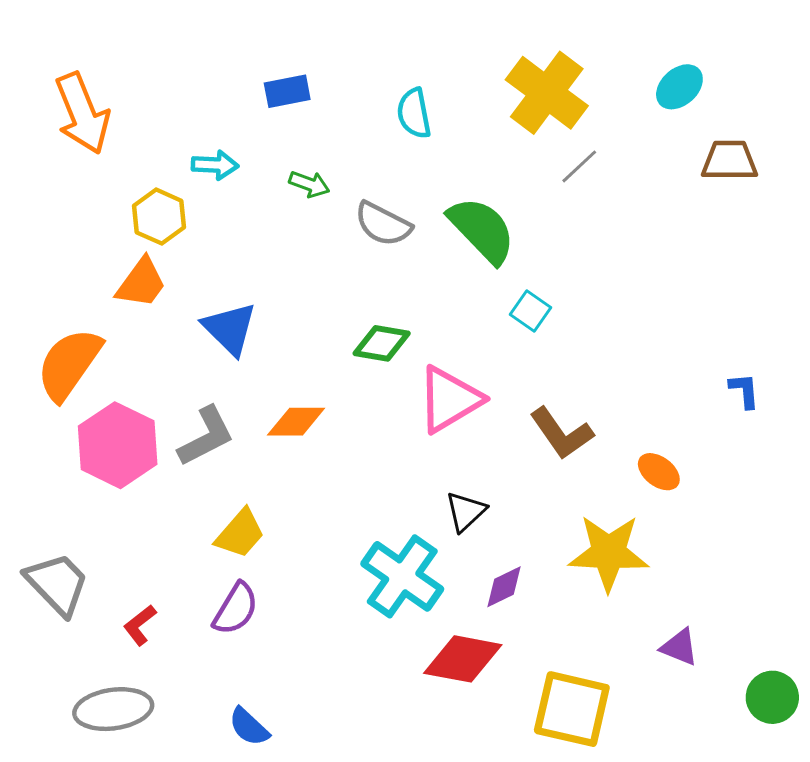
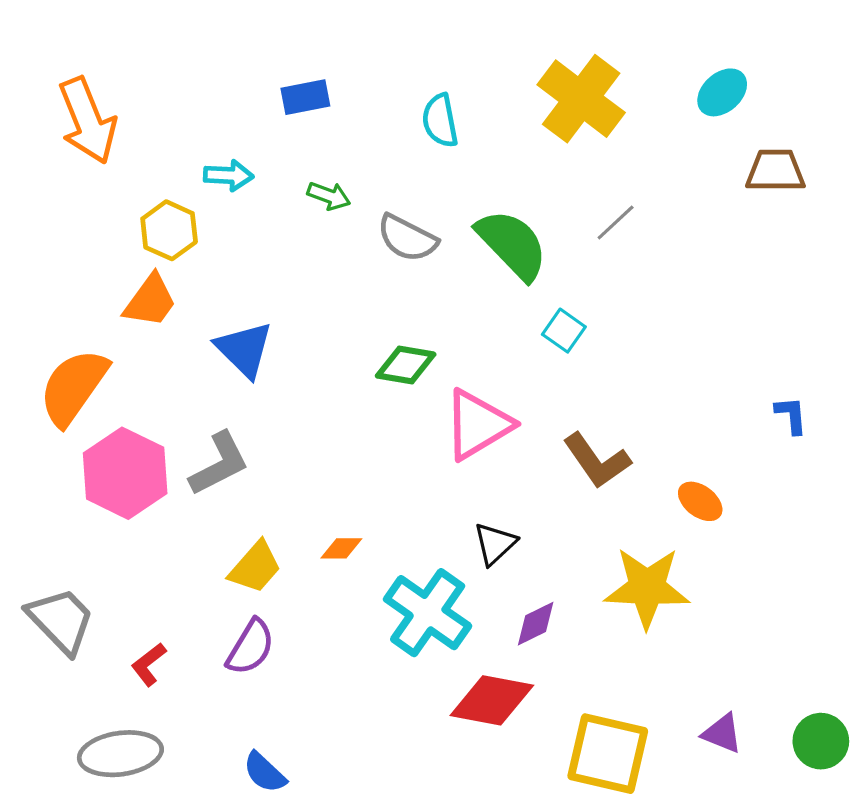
gray line: (579, 166) -> (616, 222), moved
orange diamond: (296, 422) -> (341, 548), moved, size x0.7
purple triangle: (679, 647) -> (722, 733), moved

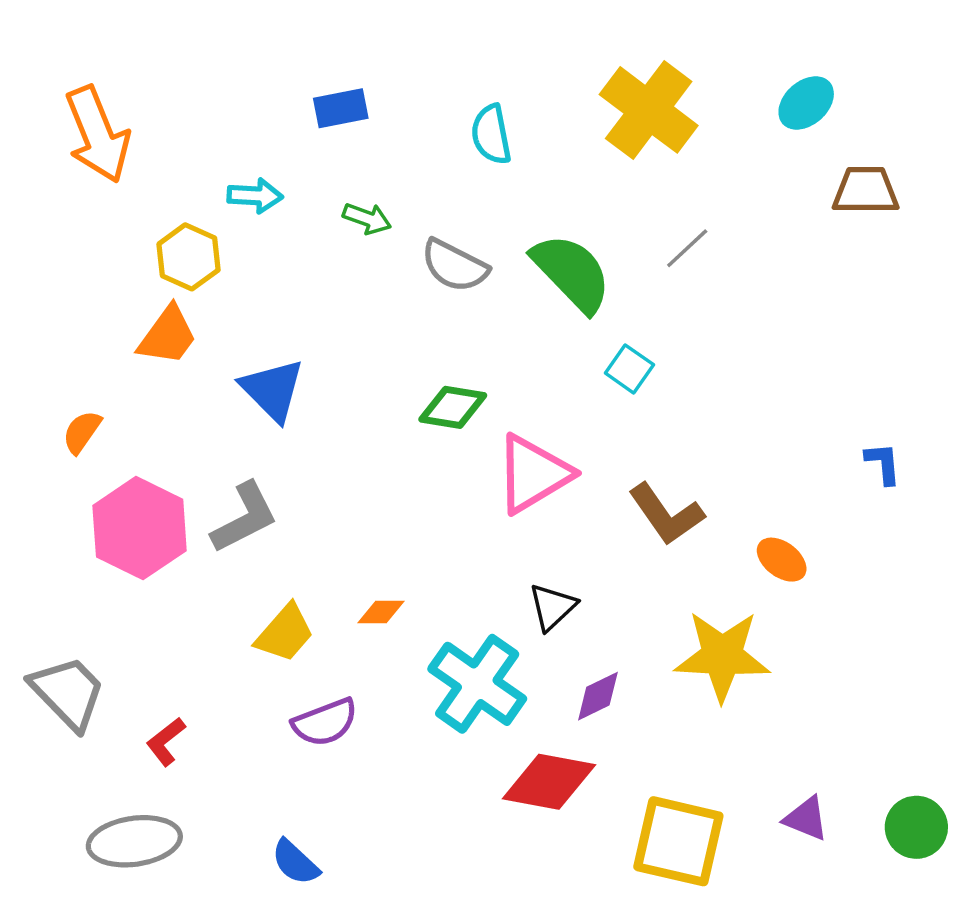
orange semicircle: (73, 387) -> (82, 432), size x0.5
purple semicircle: (251, 647) -> (325, 722), moved, turned 38

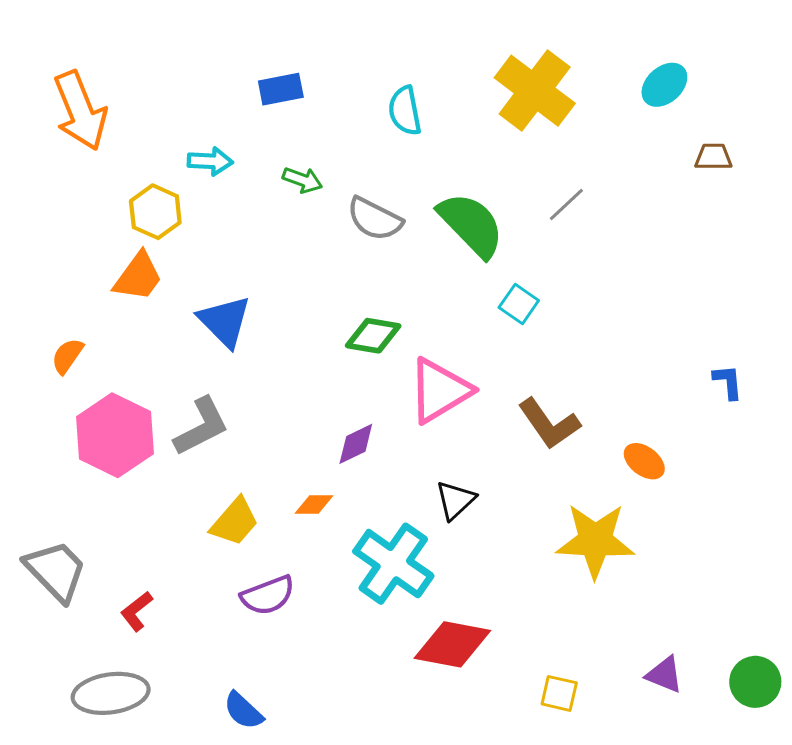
brown trapezoid: (866, 190) -> (713, 157), size x0.7
purple diamond: (598, 696) -> (356, 444), moved
yellow square: (678, 841) -> (559, 693), size x0.5

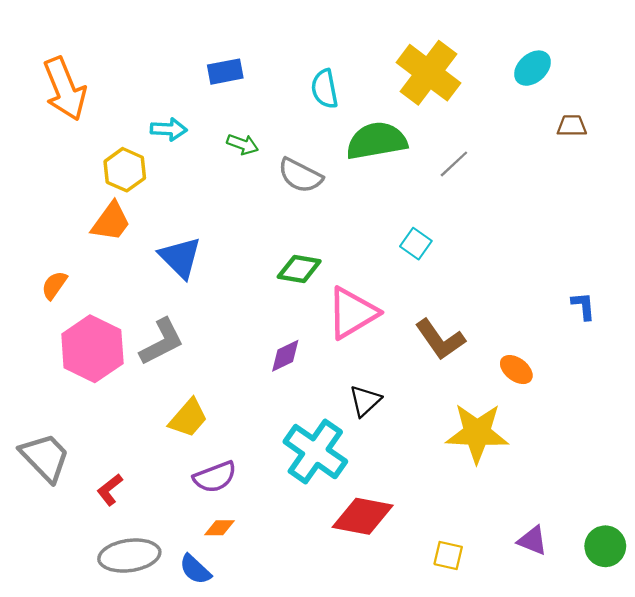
green semicircle: (471, 225) -> (377, 141), moved, turned -56
orange diamond: (314, 504) -> (219, 528), moved
gray ellipse: (111, 693) -> (129, 556), moved

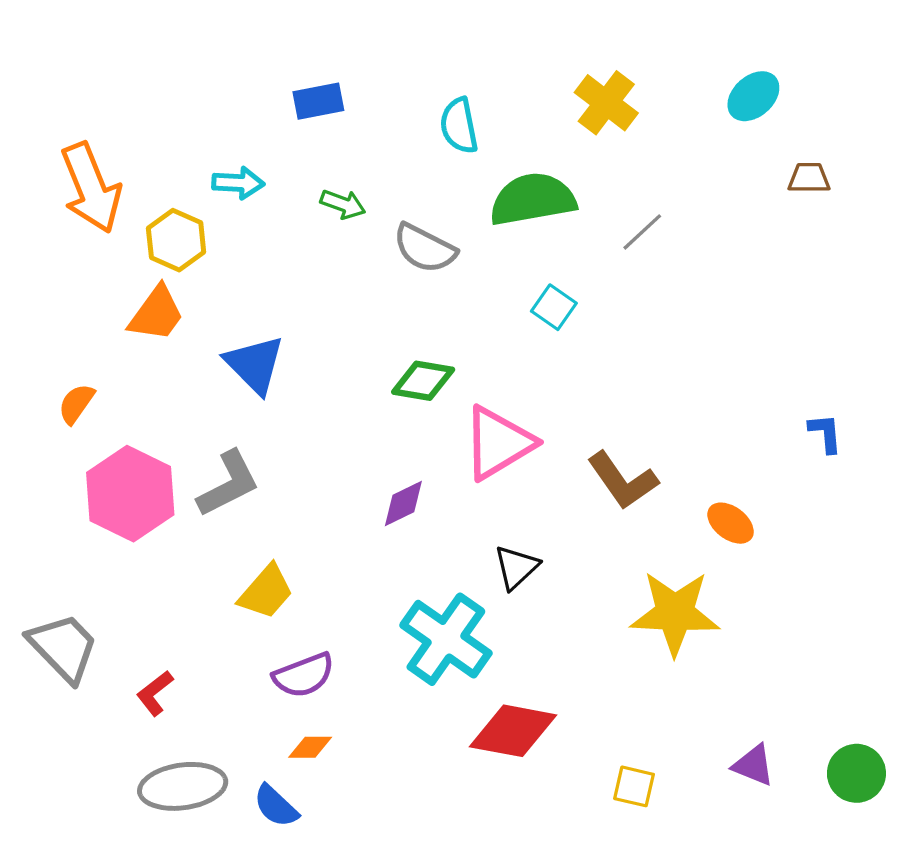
yellow cross: (429, 73) -> (606, 103), size x0.7
orange arrow: (65, 89) -> (91, 188), moved
cyan square: (416, 244) -> (554, 307), moved

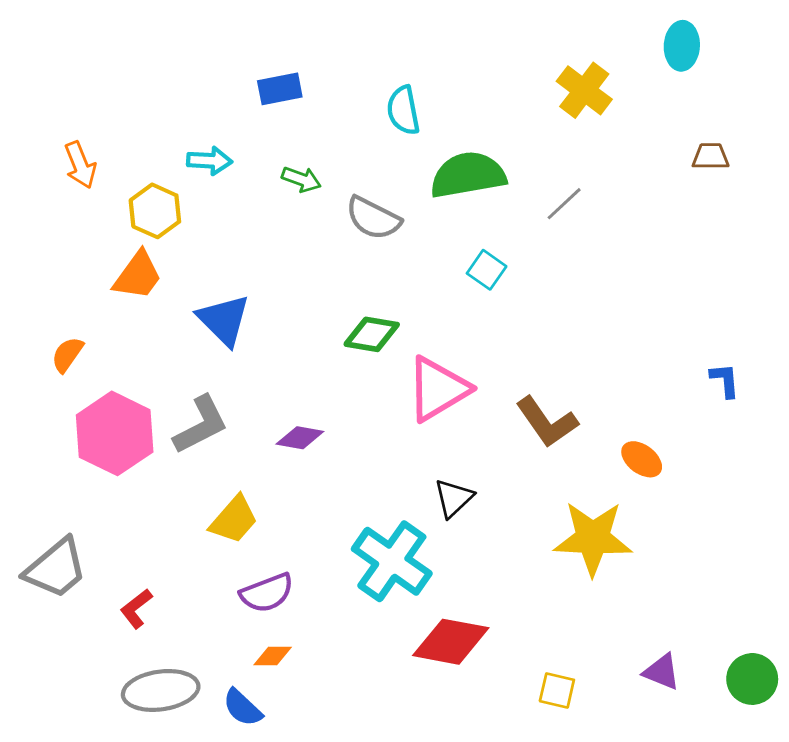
cyan ellipse: (753, 96) -> (682, 46), moved, turned -45
yellow cross: (606, 103) -> (584, 90), moved
orange arrow: (91, 188) -> (80, 165), size x0.6
purple diamond: (403, 503) -> (300, 438), moved, turned 36
gray trapezoid: (63, 647) -> (56, 568), turned 94

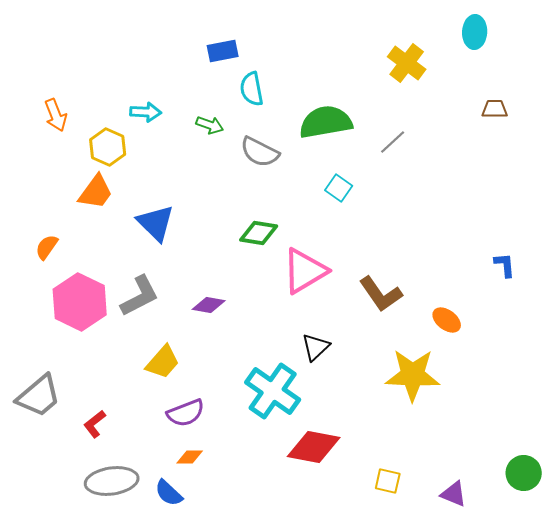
blue rectangle: (280, 89) -> (223, 51), moved
cyan semicircle: (403, 110) -> (252, 89), moved
purple triangle: (662, 672) -> (454, 494), moved

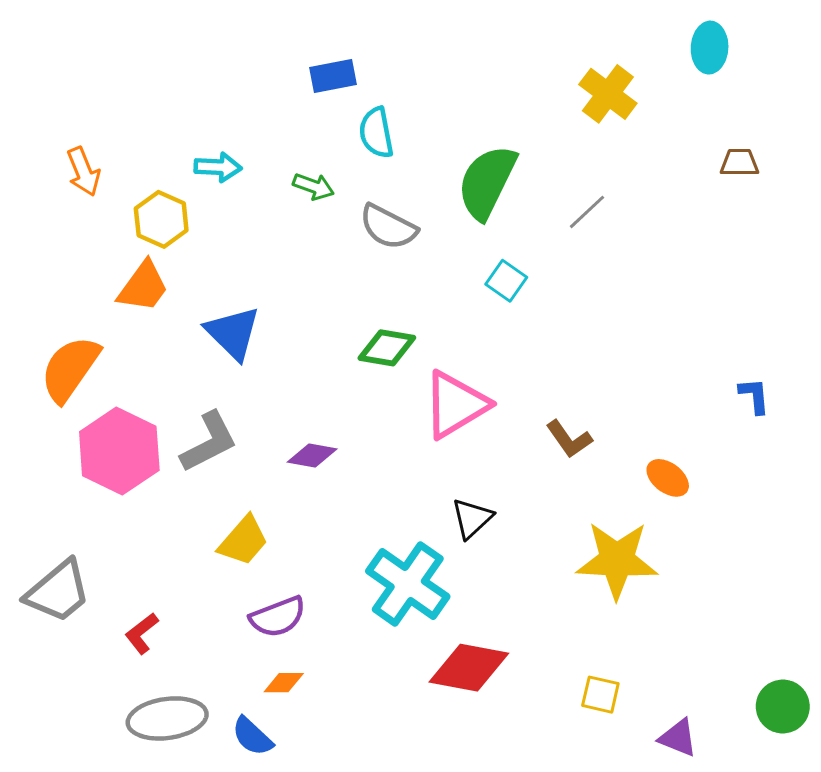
green semicircle: (326, 122) -> (487, 182), turned -54
orange semicircle: (47, 247) -> (70, 369), size x1.8
brown L-shape: (381, 294) -> (569, 439), size x0.7
yellow square: (388, 481) -> (600, 695), moved

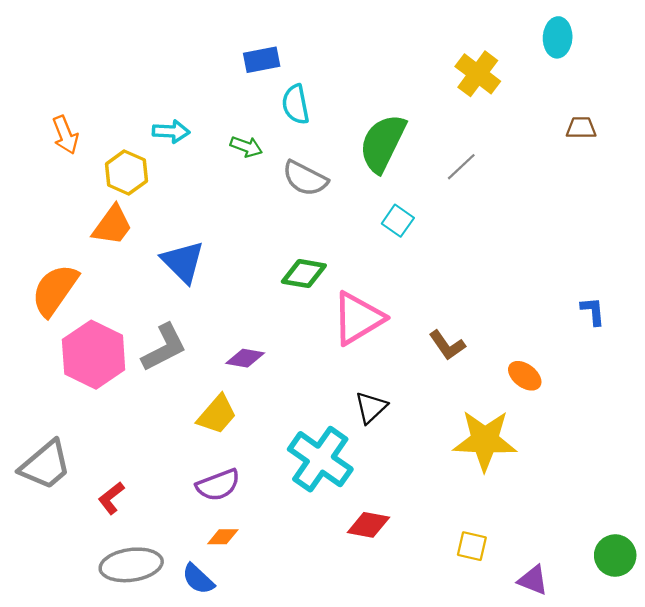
yellow trapezoid: (243, 541) -> (217, 415), moved
red diamond: (469, 668) -> (368, 525), size x0.7

